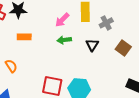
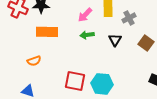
orange rectangle: (24, 37) -> (47, 32), size x1.5
orange semicircle: (11, 66) -> (34, 61), turned 104

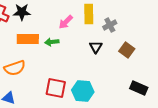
green arrow: (87, 35) -> (52, 42), moved
orange semicircle: (34, 61) -> (15, 68), size x1.5

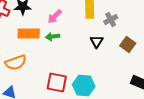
pink arrow: (66, 22) -> (55, 17), moved

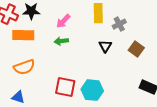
orange rectangle: (29, 34) -> (23, 35), moved

